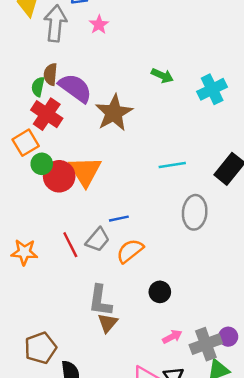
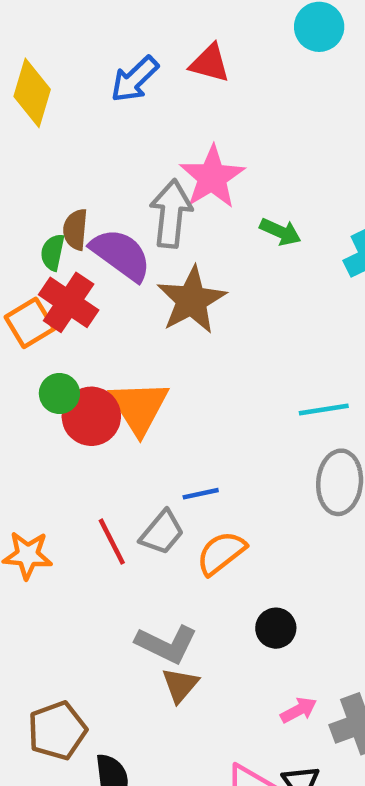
gray arrow: (55, 23) -> (171, 214), moved
pink star: (99, 25) -> (212, 177), moved, size x1.8
orange square: (26, 143) -> (30, 323), moved
cyan line: (172, 165) -> (324, 409), moved
gray L-shape: (100, 301) -> (166, 644), turned -72

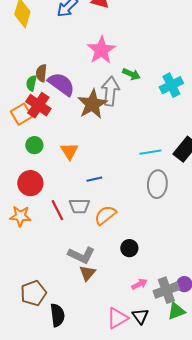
gray arrow: (171, 214) -> (110, 91), moved
orange triangle: (139, 407) -> (69, 151), size x0.7
red circle: (91, 416) -> (30, 183), moved
blue line: (201, 494) -> (94, 179), moved
gray trapezoid: (162, 532) -> (79, 206), turned 50

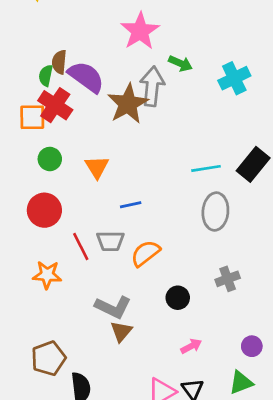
orange square: (21, 114) -> (32, 117), turned 30
orange star: (20, 216) -> (47, 275), moved
gray cross: (166, 290) -> (228, 279), moved, size x0.7

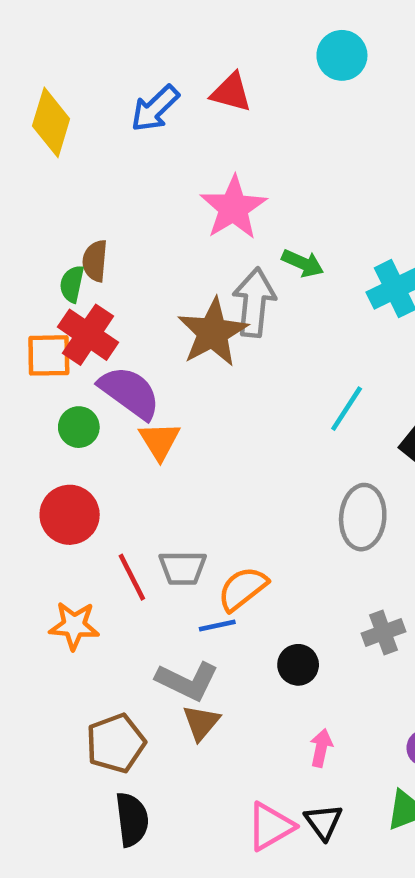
purple semicircle: (86, 77) -> (130, 392), moved
cyan line: (206, 168) -> (347, 409), moved, turned -48
blue line: (131, 205) -> (217, 626), moved
pink arrow: (191, 346) -> (321, 748), turned -50
brown pentagon: (48, 358) -> (116, 743), moved

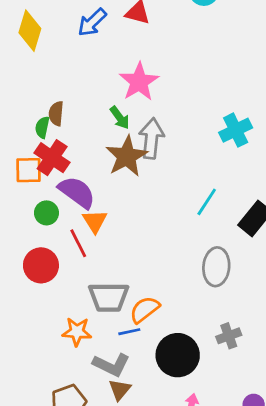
green arrow: (303, 263) -> (120, 118), moved, turned 30
gray trapezoid: (183, 568) -> (109, 297), size x1.4
red line: (132, 577) -> (78, 243), moved
orange star: (74, 626) -> (77, 332), moved
black circle: (298, 665) -> (178, 355), size x1.8

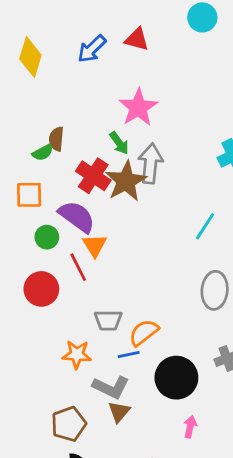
green semicircle: (42, 127) -> (43, 153), turned -130
red cross: (52, 158) -> (93, 176), moved
gray trapezoid: (109, 297) -> (108, 320), size x0.7

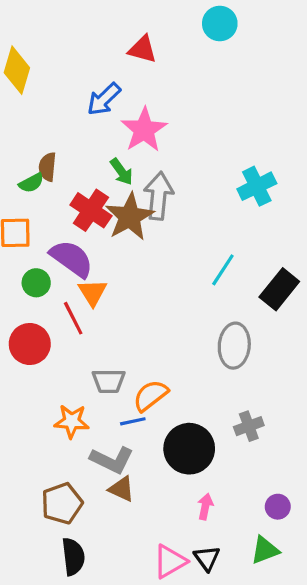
blue arrow: (92, 49) -> (104, 99), moved
brown triangle: (119, 412) -> (122, 489), turned -45

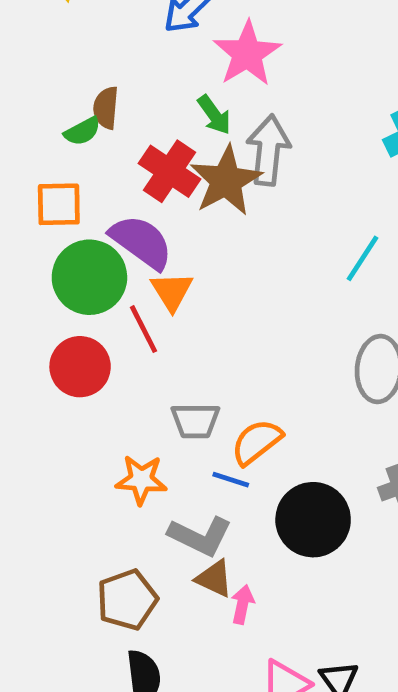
green circle: (36, 283) -> (89, 277), size x1.8
blue line: (133, 421) -> (231, 480), turned 30
pink arrow: (205, 507) -> (242, 604), moved

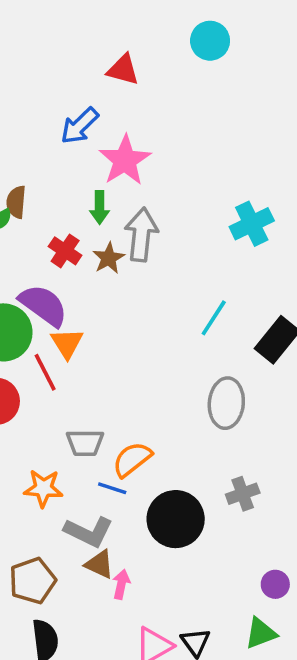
green arrow: (214, 115) -> (100, 207), turned 36
red cross: (169, 171) -> (65, 251), size x0.7
brown star: (226, 181) -> (109, 258), size x0.6

